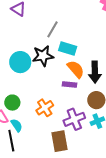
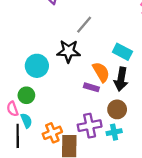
cyan rectangle: (68, 49) -> (122, 52), moved
cyan circle: (20, 62) -> (37, 66), moved
orange cross: (45, 108) -> (52, 133), moved

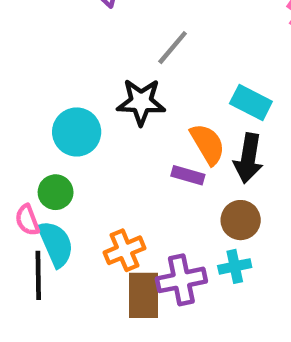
cyan semicircle: (26, 121) -> (56, 244), size x1.5
purple cross: (90, 126) -> (181, 280), moved
orange cross: (52, 133) -> (125, 250), moved

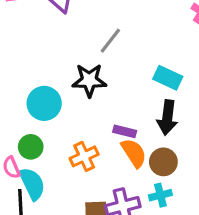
orange semicircle: (208, 144) -> (134, 153), moved
orange cross: (125, 250) -> (84, 156), moved

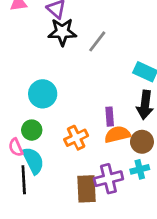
black star: (89, 80) -> (62, 32), moved
purple rectangle: (125, 131) -> (110, 117), turned 72
orange semicircle: (134, 153) -> (117, 134), turned -70

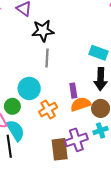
black star: (62, 32) -> (43, 31), moved
gray line: (97, 41) -> (47, 58), moved, turned -30
cyan circle: (43, 94) -> (29, 88), moved

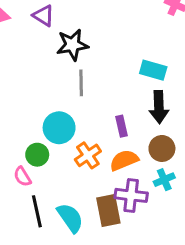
orange semicircle: (81, 104) -> (124, 160), moved
cyan semicircle: (16, 130) -> (70, 218), moved
purple cross: (76, 140) -> (131, 195), turned 30

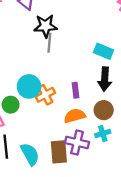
gray line: (81, 83) -> (49, 43), moved
orange cross: (88, 155) -> (45, 95), moved

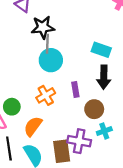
cyan circle: (29, 86) -> (51, 60), moved
brown circle: (104, 110) -> (94, 109), moved
orange semicircle: (75, 116) -> (33, 126), moved, turned -35

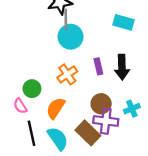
black arrow: (104, 77) -> (122, 67), moved
brown circle: (94, 109) -> (101, 104), moved
brown rectangle: (62, 151) -> (88, 133), turned -35

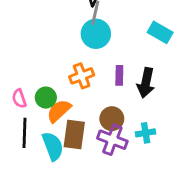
green circle: (32, 89) -> (46, 98), moved
brown rectangle: (88, 133) -> (74, 134), moved, turned 40

